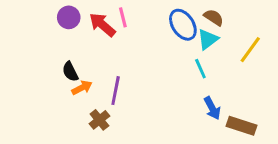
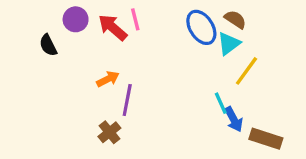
yellow line: (250, 50) -> (247, 71), moved
cyan line: (200, 69) -> (221, 103), moved
black semicircle: (70, 72) -> (48, 45), moved
orange arrow: (82, 88) -> (108, 79), moved

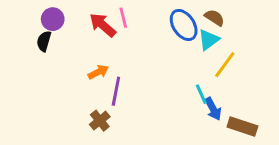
purple circle: (76, 19) -> (53, 19), moved
black semicircle: (48, 45) -> (44, 41), turned 42

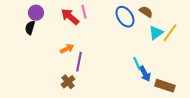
cyan triangle: (209, 40) -> (156, 33), moved
yellow line: (225, 65) -> (170, 33), moved

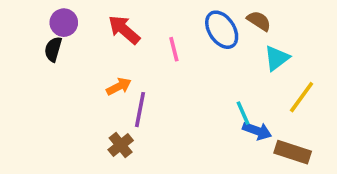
pink line: (84, 12) -> (174, 49), moved
yellow line: (170, 33) -> (302, 97), moved
blue arrow: (145, 74) -> (257, 131), turned -42

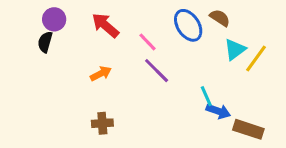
pink line: (174, 49) -> (148, 42), turned -30
yellow line: (302, 97) -> (256, 58), moved
purple line: (140, 110) -> (157, 71), moved, turned -56
brown cross: (121, 145) -> (102, 123), turned 35

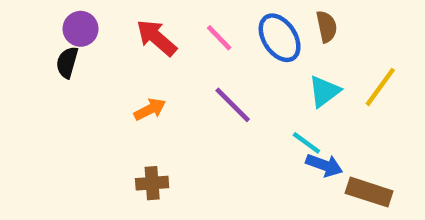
brown semicircle: (220, 18) -> (327, 27), turned 45
pink line: (148, 42) -> (219, 38), moved
cyan triangle: (235, 49) -> (324, 91), moved
cyan line: (206, 96) -> (306, 143), turned -30

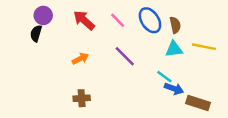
brown semicircle: (327, 27) -> (175, 25), moved
yellow line: (380, 87) -> (204, 47), turned 65
cyan triangle: (324, 91) -> (174, 49), turned 30

